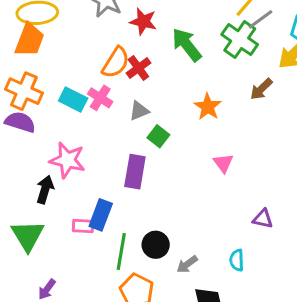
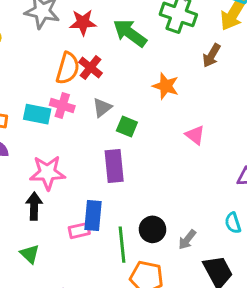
green triangle: (28, 236) -> (30, 254), size x0.6

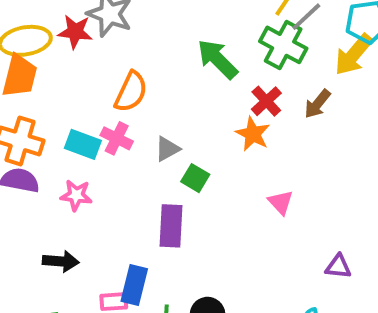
red star: (83, 22) -> (75, 32), moved
red cross: (91, 68) -> (266, 101), moved
pink star: (48, 173) -> (76, 195), moved, size x0.7
black arrow: (34, 206) -> (61, 261), turned 84

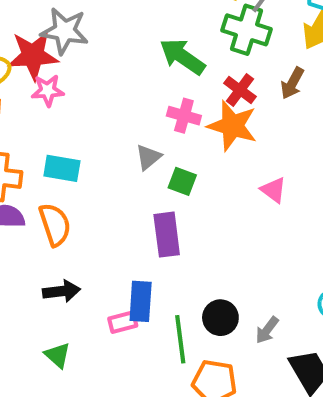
red star: (75, 32) -> (33, 55), size x1.4
orange semicircle: (131, 92) -> (55, 225), moved, turned -33
orange star: (253, 134) -> (232, 126), size x1.4
pink cross: (117, 138) -> (184, 116), moved
pink star: (76, 195) -> (48, 90), moved

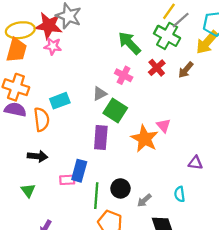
orange star: (232, 126) -> (145, 139), moved
cyan rectangle: (62, 168) -> (60, 101), moved, turned -42
green square: (182, 181) -> (115, 111), size x1.5

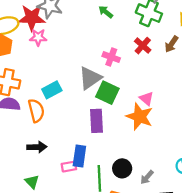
green arrow: (129, 43) -> (106, 12), moved, size x0.6
gray triangle: (100, 94) -> (90, 78), size x1.6
pink triangle: (164, 126) -> (146, 99), moved

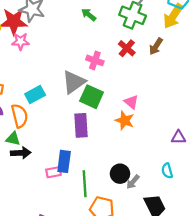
orange star: (140, 117) -> (125, 120), size x0.7
black circle: (122, 168) -> (120, 174), moved
green triangle: (32, 182) -> (13, 139), moved, turned -32

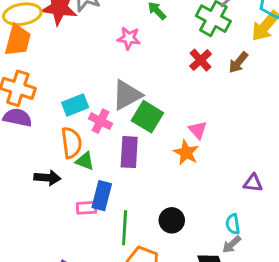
pink star: (20, 41) -> (129, 38), moved
pink cross: (95, 60) -> (100, 121), moved
orange semicircle: (20, 116) -> (71, 143), moved
green triangle: (13, 139) -> (85, 161), moved
gray arrow: (133, 182) -> (232, 244), moved

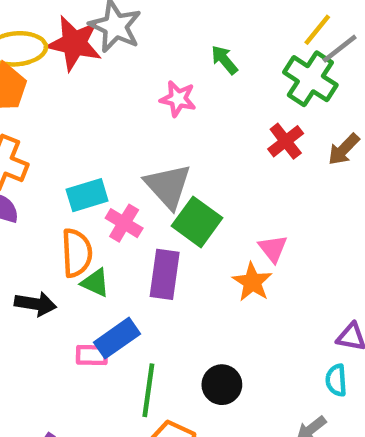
gray triangle: (127, 95) -> (168, 186), turned -48
blue rectangle: (102, 196) -> (117, 338), turned 36
cyan semicircle: (233, 224) -> (336, 380), moved

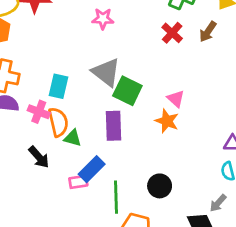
cyan rectangle: (87, 195) -> (58, 86), turned -50
pink cross: (124, 223) -> (39, 112), moved
black arrow: (35, 304) -> (39, 157), turned 50

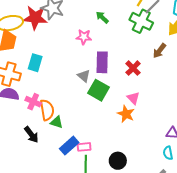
red cross: (172, 33) -> (133, 68), moved
gray triangle: (106, 72) -> (84, 76), size x0.6
cyan rectangle: (58, 86) -> (35, 63), moved
purple rectangle: (113, 126) -> (102, 62), moved
pink rectangle: (78, 182) -> (84, 147), moved

